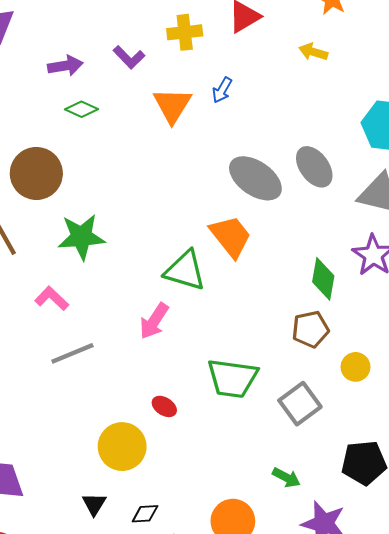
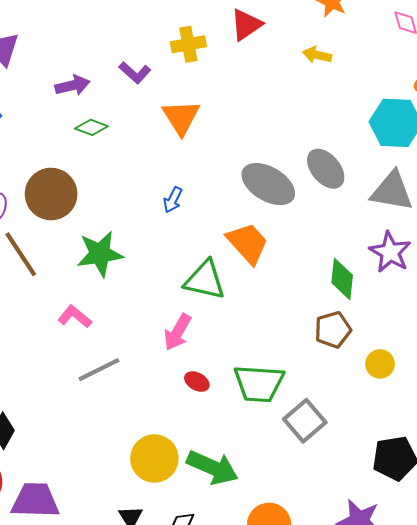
blue arrow: (222, 90) -> (173, 200), moved
gray square: (300, 404) -> (305, 421), moved
red ellipse: (164, 406) -> (197, 382), moved
green arrow: (286, 478) -> (213, 467), moved, size x1.8

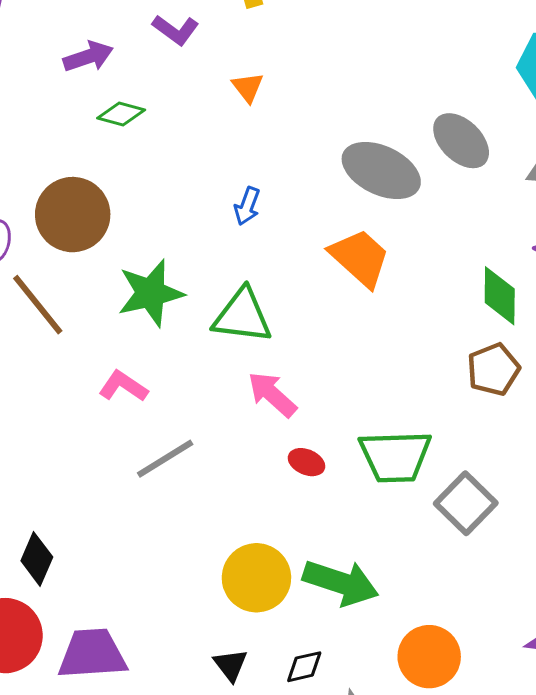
orange triangle: (181, 117) -> (248, 87), size x0.6
green triangle: (205, 280) -> (242, 316), moved
pink arrow: (178, 332) -> (272, 394), turned 108

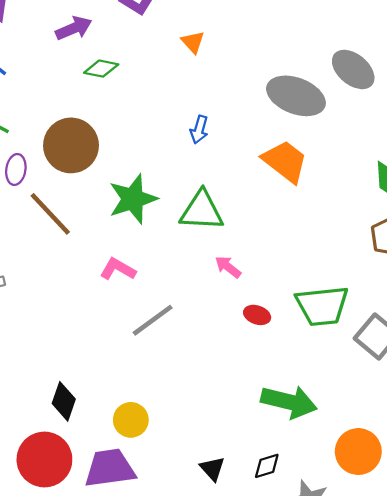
pink arrow: (272, 394) -> (228, 267), size x0.7
yellow circle: (256, 578) -> (131, 420), moved, size x0.7

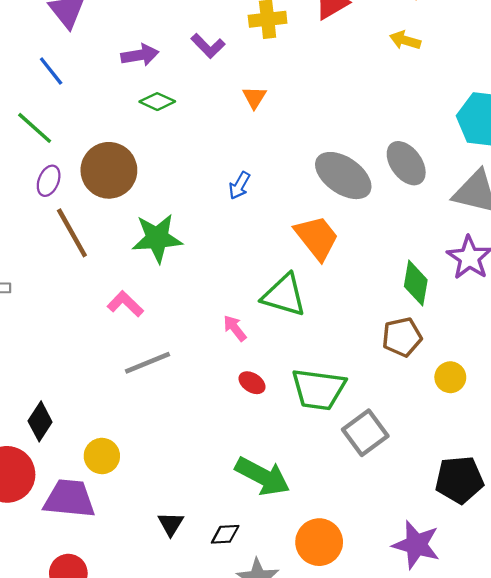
green triangle: (202, 211) -> (284, 295), moved

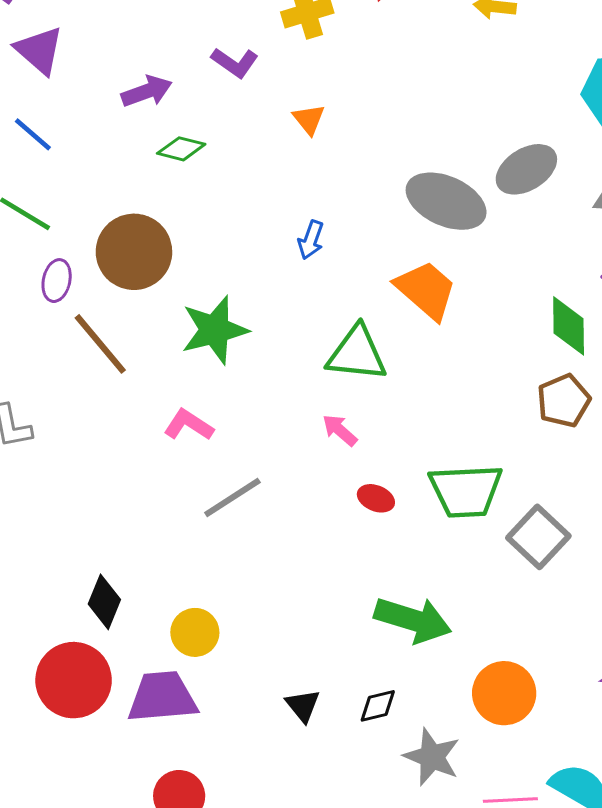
gray ellipse: (406, 163) -> (526, 169), turned -75
green triangle: (284, 295) -> (357, 354), moved

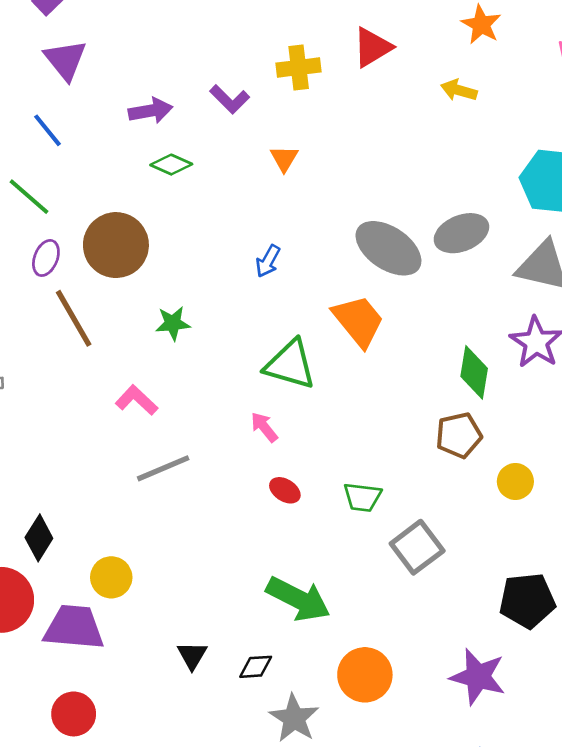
green star: (215, 330) -> (173, 323), size x0.6
green trapezoid: (466, 491) -> (362, 497), size x0.6

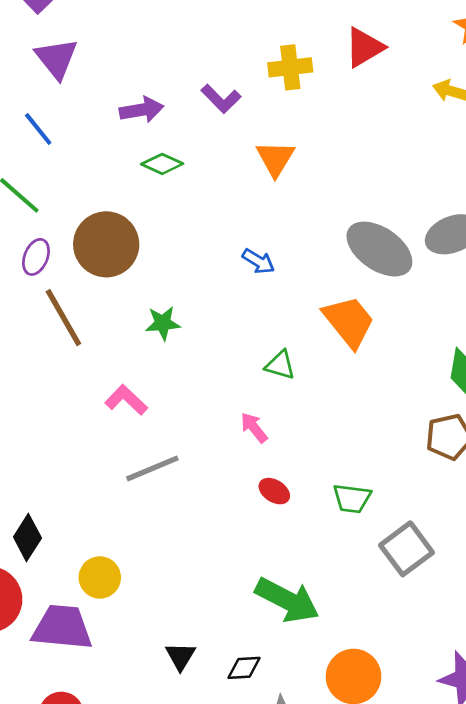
orange triangle: (284, 158) -> (275, 158), size x1.4
blue arrow: (268, 261) -> (258, 261), turned -88
green triangle: (290, 365) -> (280, 365), size x0.6

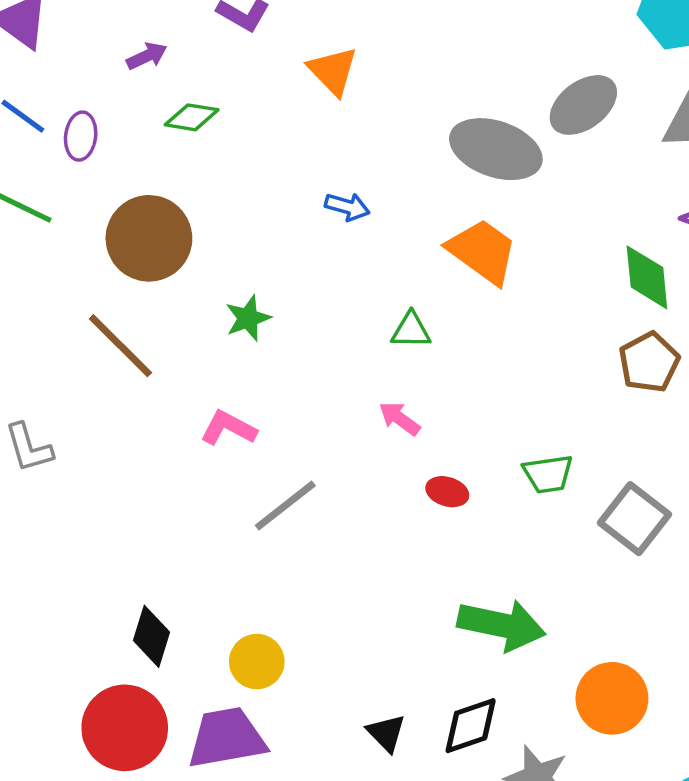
purple arrow: (142, 110) -> (147, 56), size x0.7
purple ellipse: (36, 257) -> (81, 136), moved
black diamond: (244, 668) -> (471, 726), size x1.4

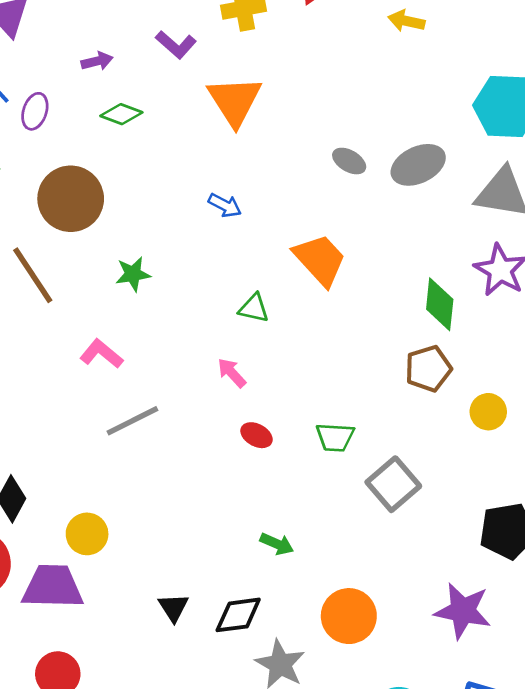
orange triangle: (333, 71) -> (235, 101), size x1.4
gray ellipse: (496, 149) -> (349, 161), moved, size x0.5
green arrow: (502, 625) -> (277, 544), size x0.5

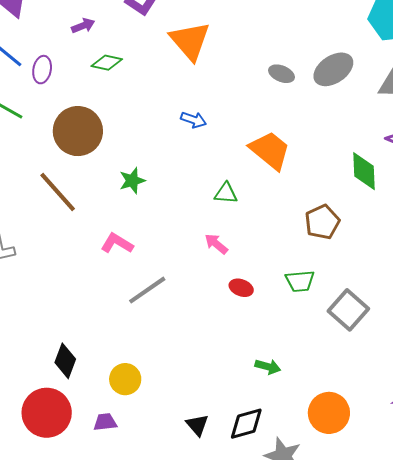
brown pentagon: (428, 369) -> (322, 222), moved
purple trapezoid: (53, 587) -> (105, 422), size x0.5

